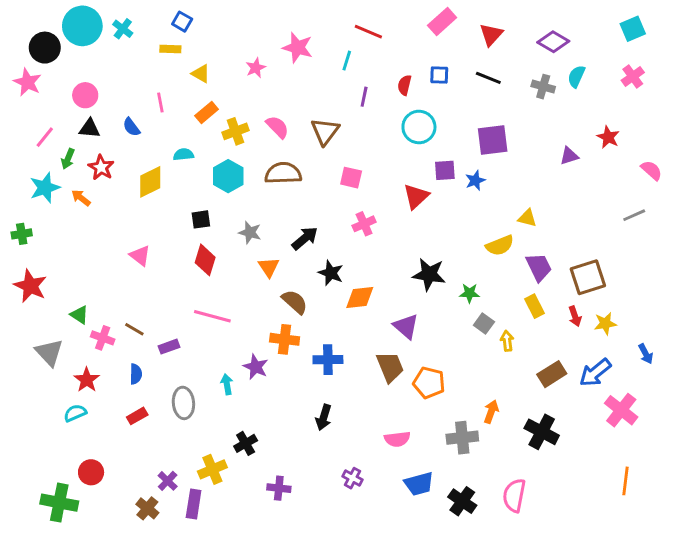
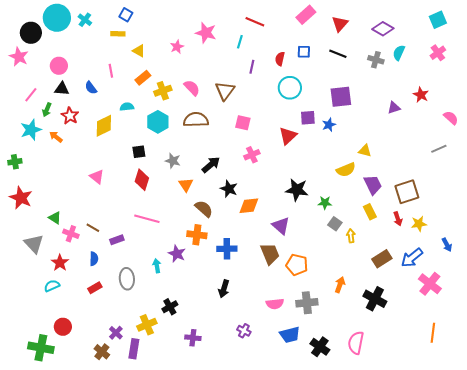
gray cross: (462, 438) -> (307, 303), moved

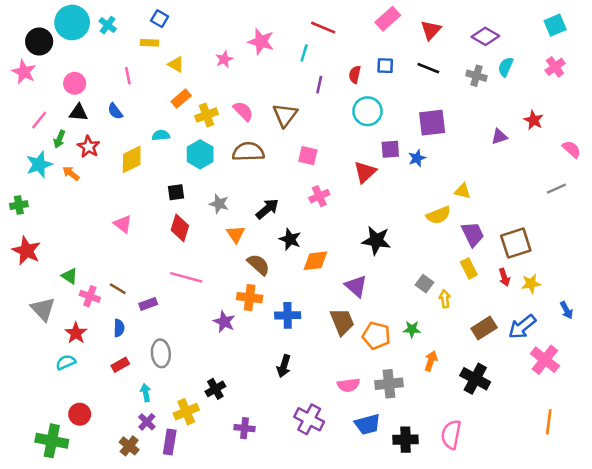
pink line: (111, 71) -> (128, 76), moved
green star: (325, 203) -> (412, 329), moved
cyan arrow: (157, 266) -> (146, 393), moved
purple cross: (244, 331) -> (309, 419), size x1.6
black cross: (320, 347) -> (405, 440), turned -36

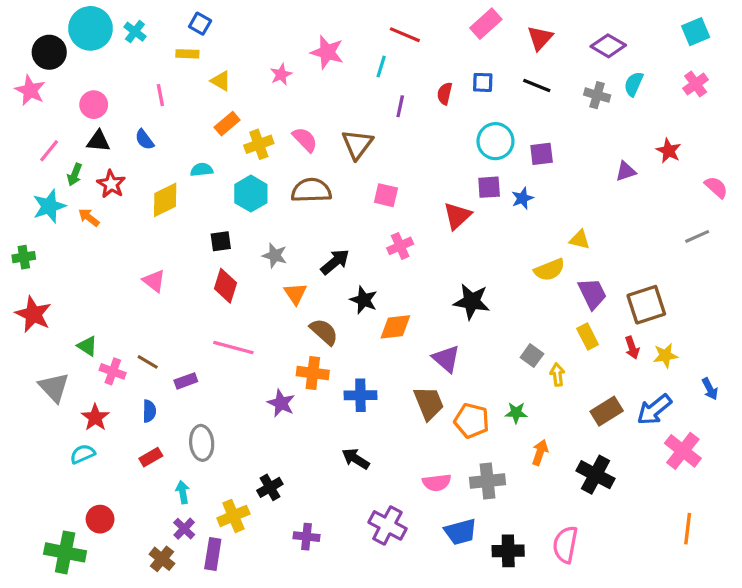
cyan circle: (367, 111) -> (495, 141), moved
purple square: (432, 123) -> (542, 154), size x0.7
black arrow: (284, 366) -> (356, 459), turned 105

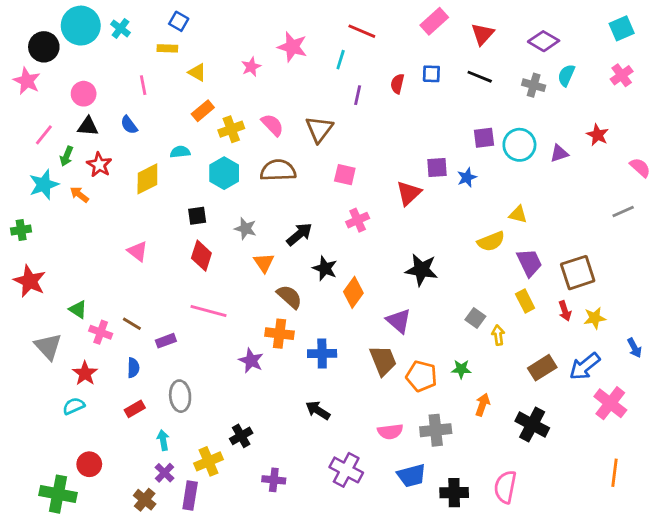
cyan circle: (495, 141) -> (519, 145), moved
orange diamond: (395, 327) -> (353, 292), turned -48

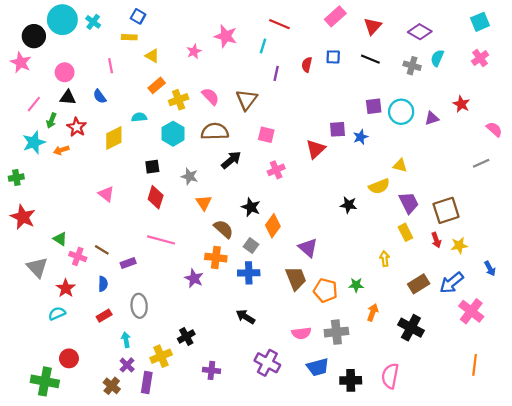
orange arrow: (79, 194) -> (61, 150), turned -56
black arrow: (299, 234) -> (231, 160), moved
black star: (421, 270) -> (348, 205), moved, size x0.7
gray square: (475, 318) -> (251, 245), moved

